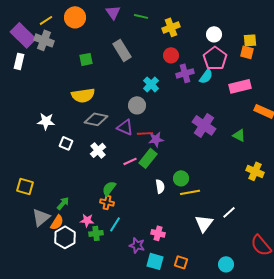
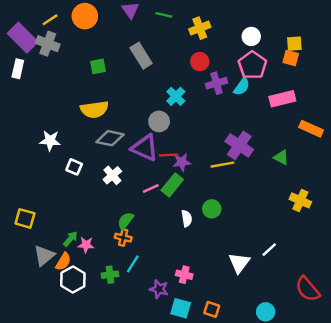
purple triangle: (125, 127) -> (145, 148), size x1.4
yellow line: (190, 192) -> (222, 165), moved
pink star: (87, 220) -> (86, 245), moved

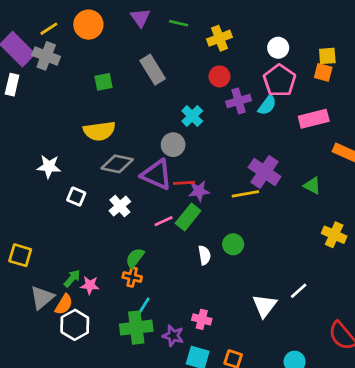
green cross: (110, 275) -> (136, 328), moved, size x1.6

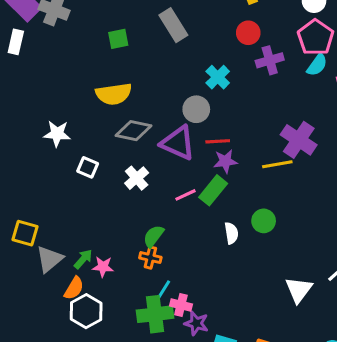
cyan semicircle: (267, 105) -> (317, 65), moved
red line: (184, 183) -> (218, 141), moved
gray triangle: (42, 298) -> (49, 259), moved
pink cross: (202, 319) -> (181, 305), moved

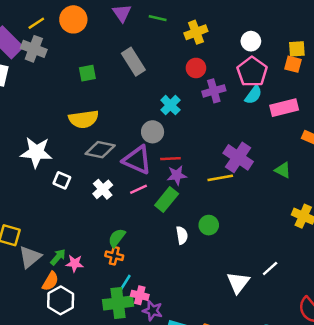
white star: (57, 134) -> (36, 152), size x1.4
pink line: (186, 195) -> (138, 189), moved

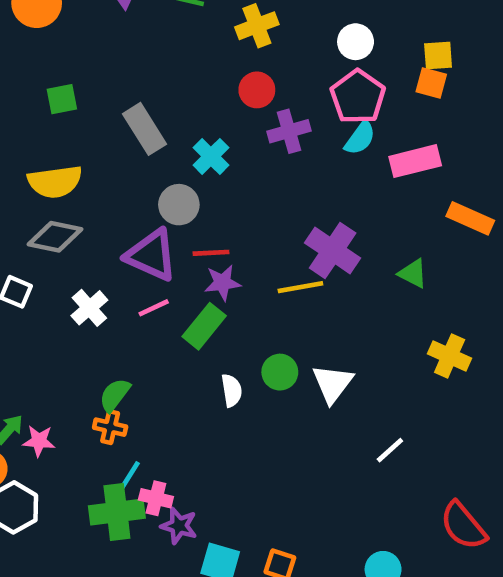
gray rectangle: (133, 62) -> (144, 129), moved
gray diamond: (100, 150) -> (55, 237), moved
white triangle: (238, 283) -> (333, 384), moved

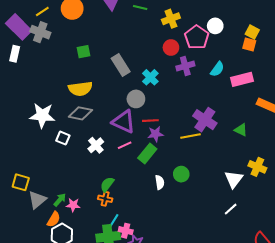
yellow square: (438, 55) -> (252, 32), turned 32
pink pentagon: (358, 97) -> (197, 37), moved
white triangle: (333, 384) -> (234, 179), moved

